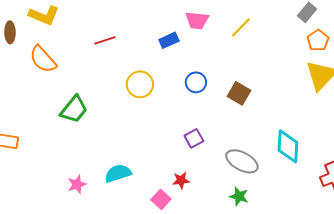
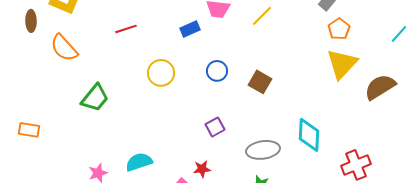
gray ellipse: (242, 161) -> (263, 150), turned -36

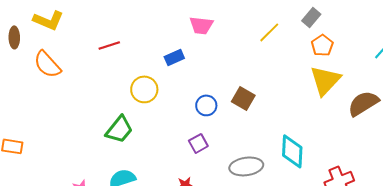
yellow line: (262, 16) -> (269, 32), moved
blue rectangle: (190, 29) -> (174, 57), moved
blue circle: (217, 71) -> (206, 105), moved
green trapezoid: (95, 98) -> (119, 129), moved

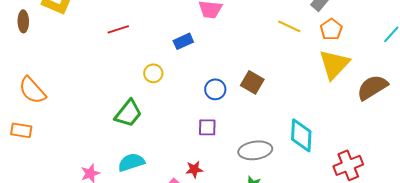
yellow line: (269, 32) -> (289, 26), moved, turned 70
orange semicircle: (47, 64) -> (32, 90), moved
yellow circle: (144, 89) -> (153, 73), size x0.7
purple square: (198, 143) -> (207, 127), turned 30

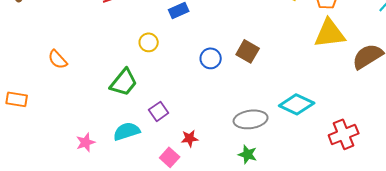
yellow triangle: (334, 64) -> (330, 33), turned 40
orange semicircle: (32, 90) -> (58, 59), moved, size x0.7
purple square: (207, 127) -> (159, 111), moved, turned -36
cyan diamond: (301, 135) -> (297, 104), turned -68

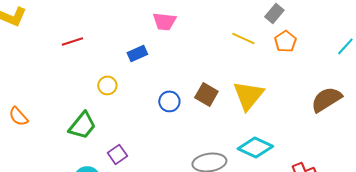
yellow triangle: (330, 33) -> (248, 95), moved, turned -44
orange semicircle: (58, 59) -> (18, 116), moved

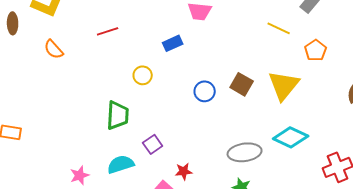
orange pentagon: (285, 41) -> (316, 50), moved
orange semicircle: (18, 116) -> (54, 49), moved
green trapezoid: (82, 125) -> (118, 115), turned -36

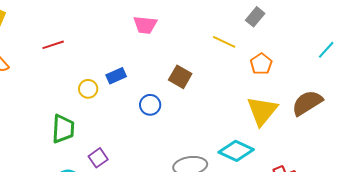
blue rectangle: (173, 43) -> (116, 76), moved
brown square: (242, 84) -> (180, 77), moved
yellow triangle: (284, 85) -> (262, 111), moved

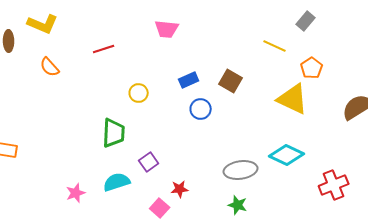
pink trapezoid: (145, 25) -> (167, 29), moved
blue rectangle: (116, 76) -> (189, 80), moved
yellow triangle: (262, 111) -> (293, 99), moved, turned -44

